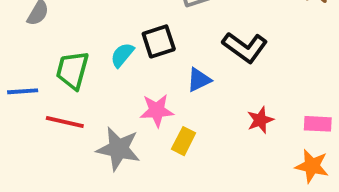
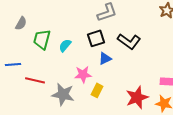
black square: (159, 41) -> (96, 38), moved
green trapezoid: (72, 70) -> (42, 39), moved
red star: (260, 120) -> (137, 97), moved, size x1.6

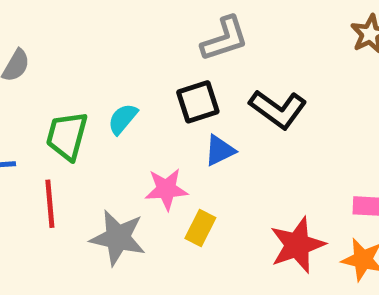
green trapezoid: (42, 39) -> (67, 136), moved
red line: (35, 80) -> (50, 204), turned 72

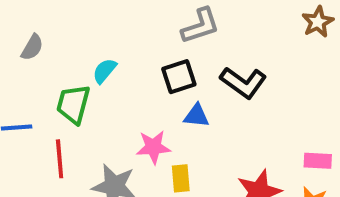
cyan semicircle: (123, 119) -> (105, 71), moved
blue triangle: (220, 150) -> (196, 116), turned 32
yellow rectangle: (200, 228) -> (181, 178), turned -32

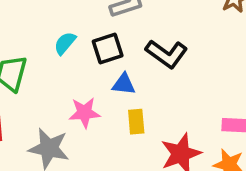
cyan semicircle: (105, 71) -> (65, 43), moved
yellow rectangle: (181, 178) -> (136, 122), moved

